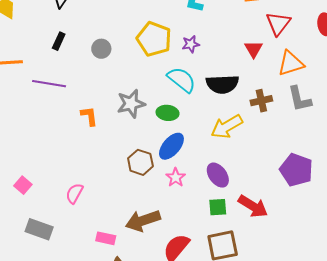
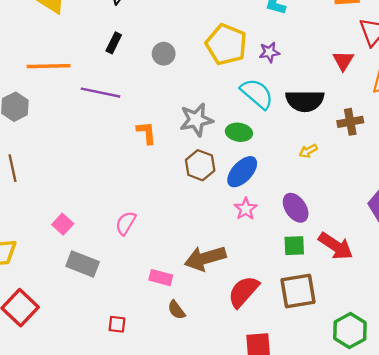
yellow arrow: (227, 127) -> (308, 151), size x0.5
brown hexagon: (140, 162) -> (200, 165), moved
pink square: (23, 185) -> (63, 224), moved

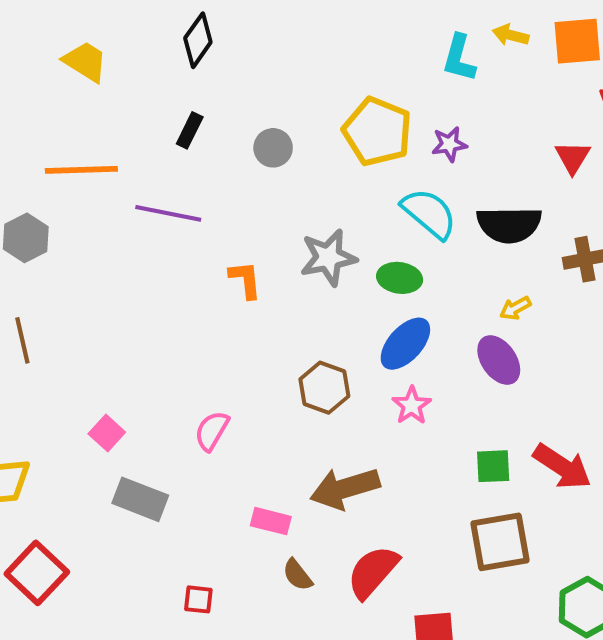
brown hexagon: (200, 165) -> (324, 388), moved
purple ellipse: (296, 208) -> (499, 360), moved
red semicircle: (243, 292) -> (373, 572), moved

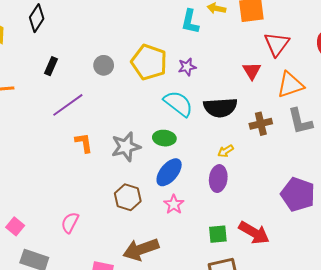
black diamond: (198, 40) -> (37, 18), moved
gray circle: (273, 148) -> (104, 65), moved
purple line: (168, 213) -> (68, 105), moved, turned -44
gray star: (328, 258) -> (126, 147), moved
purple ellipse: (499, 360) -> (218, 179), turned 45

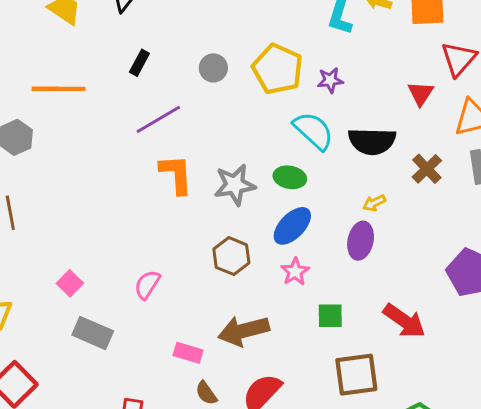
brown cross: (261, 124) -> (427, 169), turned -35
orange L-shape: (84, 143) -> (176, 174), size x1.4
green square: (218, 234) -> (330, 316), moved

